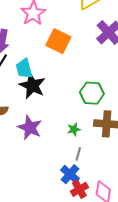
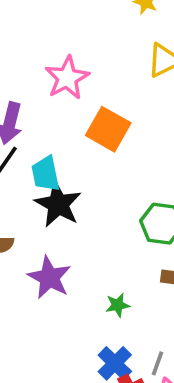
green star: (74, 129) -> (118, 305), moved
gray line: (78, 154) -> (157, 363), moved

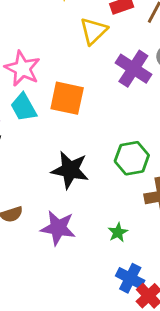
cyan trapezoid: (46, 174) -> (24, 107), moved
black star: (58, 204) -> (70, 170), moved

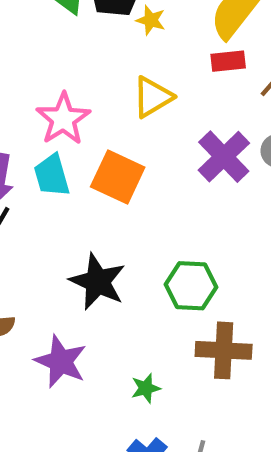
yellow triangle: (94, 31) -> (152, 97), moved

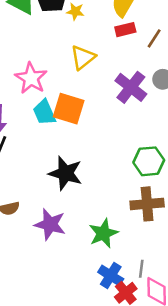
cyan trapezoid: (52, 175) -> (44, 112), moved
green hexagon: (191, 286) -> (149, 161), moved
green star: (146, 388) -> (103, 233), size x1.6

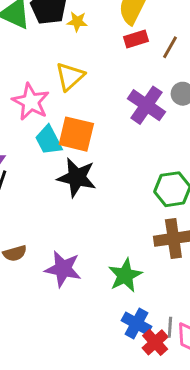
yellow triangle: (83, 58) -> (70, 76), moved
black star: (65, 173) -> (77, 177), moved
gray line: (141, 269) -> (170, 327), moved

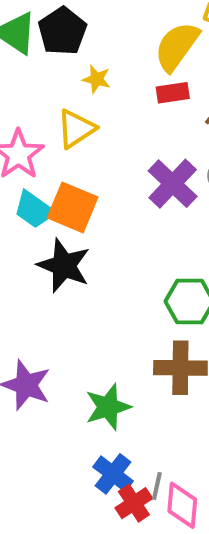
yellow star: (77, 22) -> (97, 79), moved
cyan trapezoid: (49, 140) -> (34, 210), turned -36

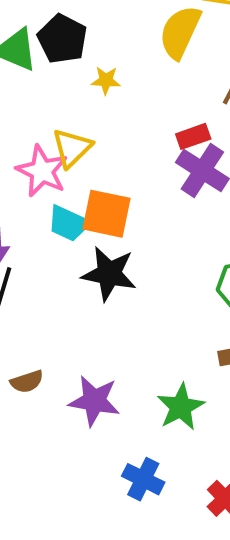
red rectangle: (173, 93) -> (193, 136), moved
yellow triangle: (76, 129) -> (72, 148), moved
blue cross: (113, 474) -> (143, 479), moved

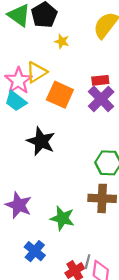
orange square: (107, 214) -> (60, 95), moved
cyan trapezoid: (68, 223) -> (16, 101), moved
green star: (181, 407) -> (62, 218), turned 30

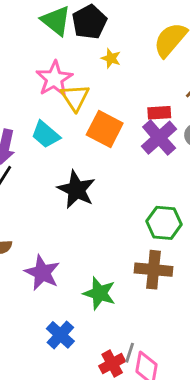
yellow triangle: (37, 72) -> (75, 97), turned -35
pink star: (18, 81) -> (54, 79), moved

